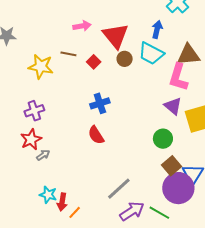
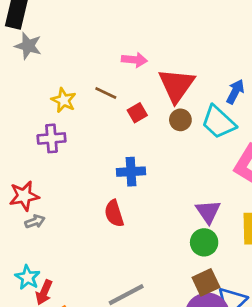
yellow star: (41, 67) -> (64, 100), size x0.7
purple triangle: (173, 106) -> (208, 212), moved
purple cross: (34, 111) -> (52, 138), moved

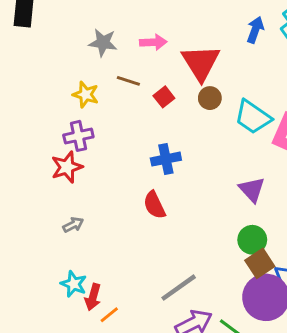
gray star: (28, 46) -> (103, 43), moved
blue arrow: (235, 92) -> (255, 30), moved
cyan trapezoid: (218, 122) -> (253, 117), moved
red star: (24, 196) -> (67, 167), moved
green circle: (204, 242) -> (252, 240), moved

